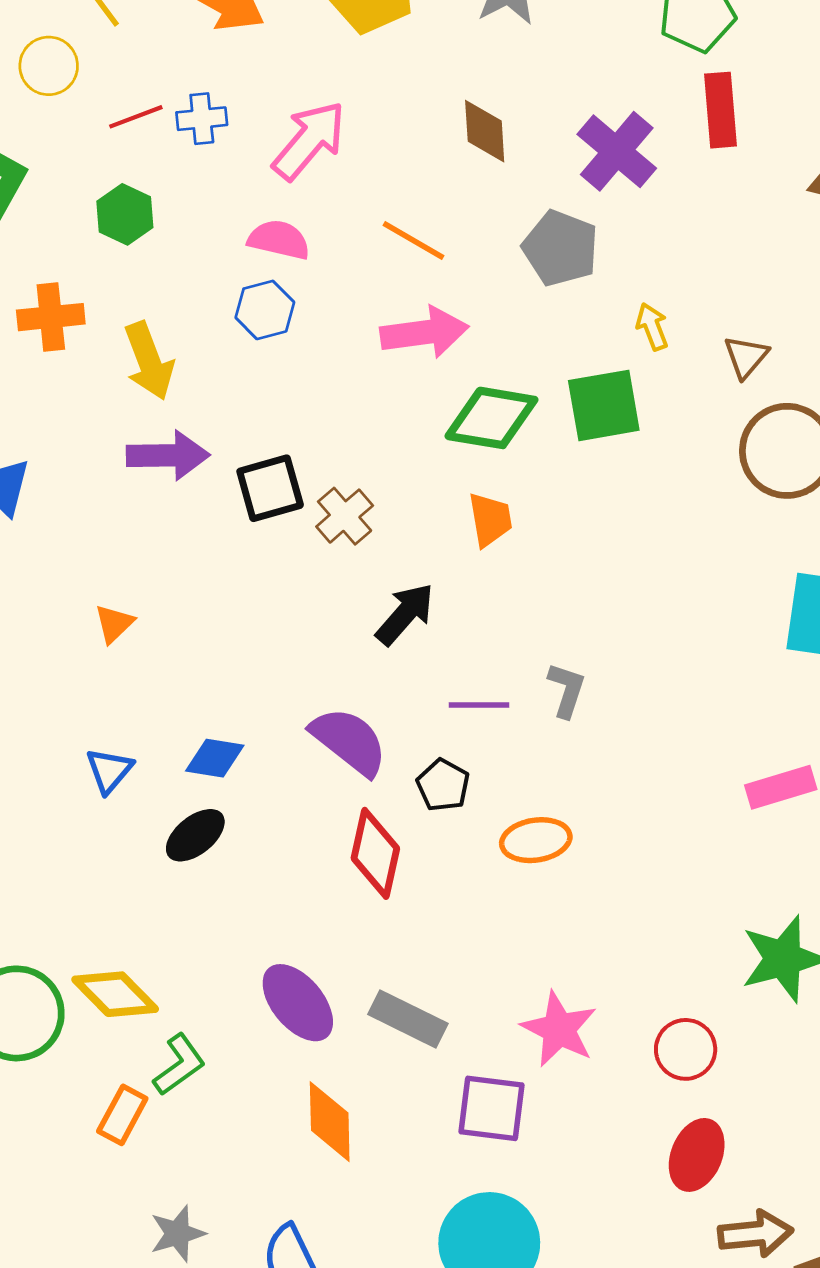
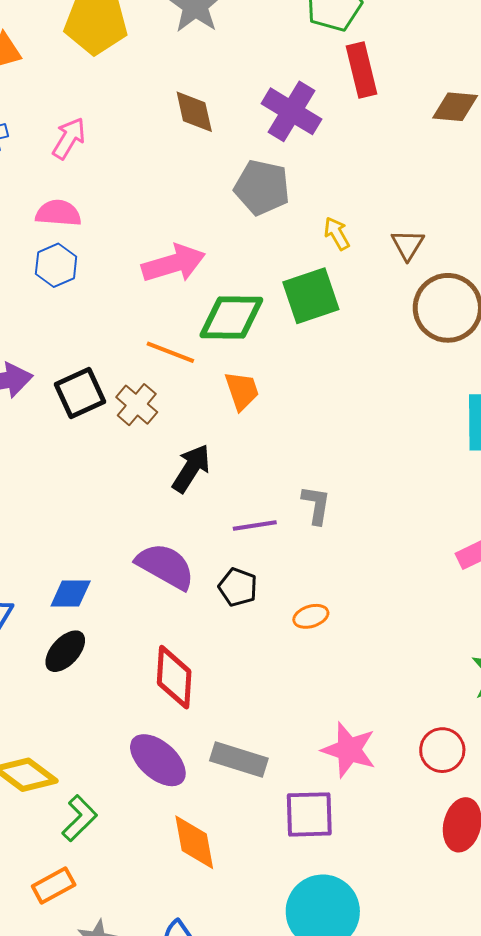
pink arrow: (309, 140) -> (69, 138), size x0.7
orange line: (413, 241) -> (170, 352), moved
orange ellipse: (536, 840) -> (311, 616), size x0.7
red diamond: (375, 853) -> (174, 677), moved
orange rectangle: (122, 1115) -> (54, 886), moved, turned 42

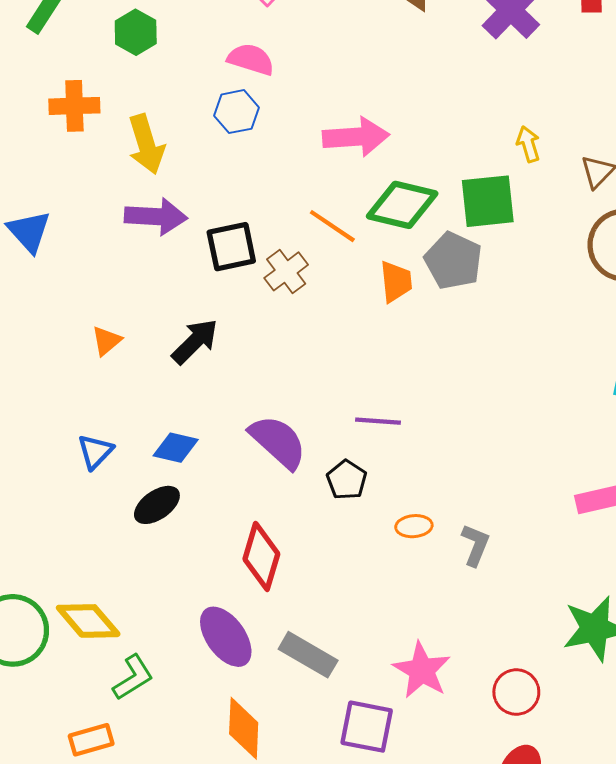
gray pentagon: (262, 187) -> (453, 261), moved
black arrow: (191, 468) -> (195, 341), moved
gray L-shape: (316, 505) -> (475, 545), moved

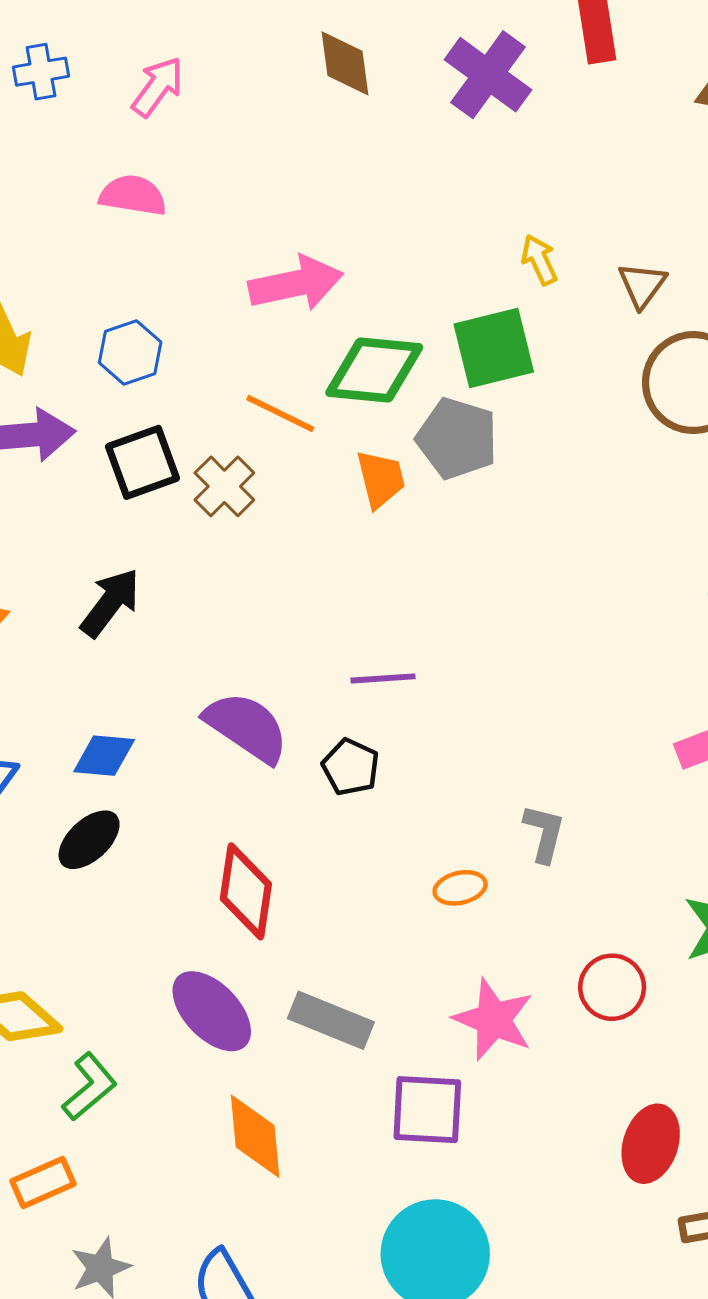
blue hexagon: (237, 112) -> (130, 352), moved
orange ellipse: (414, 526) -> (460, 888), moved
red circle: (516, 692) -> (612, 987), moved

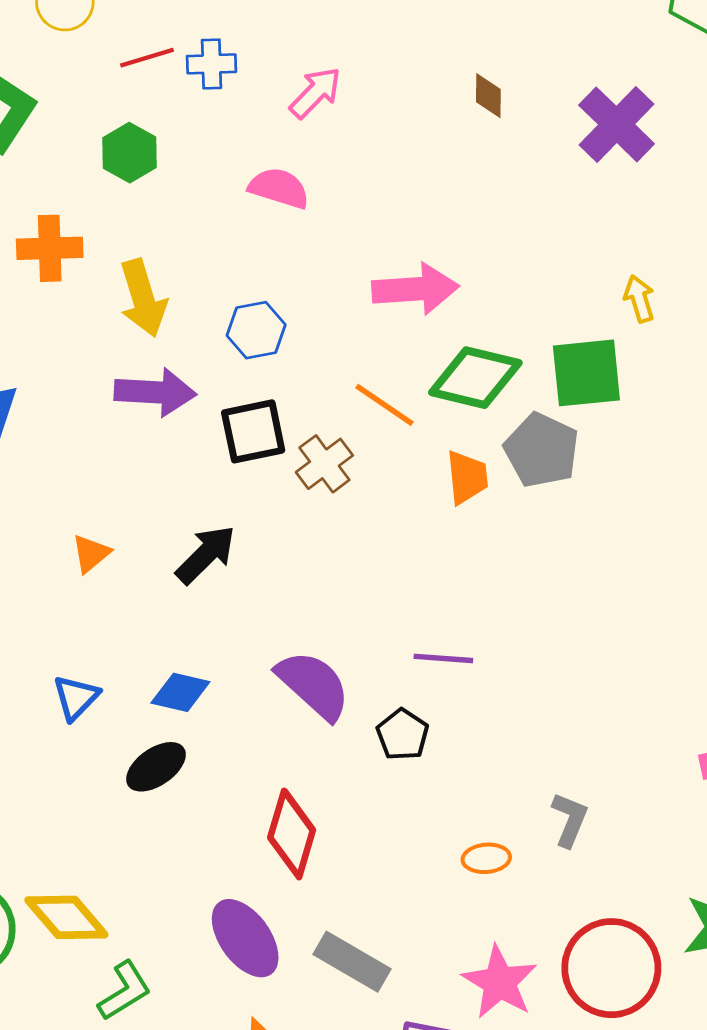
brown diamond: (345, 63) -> (488, 96), size x0.7
red circle: (612, 987) -> (611, 968), size x1.6

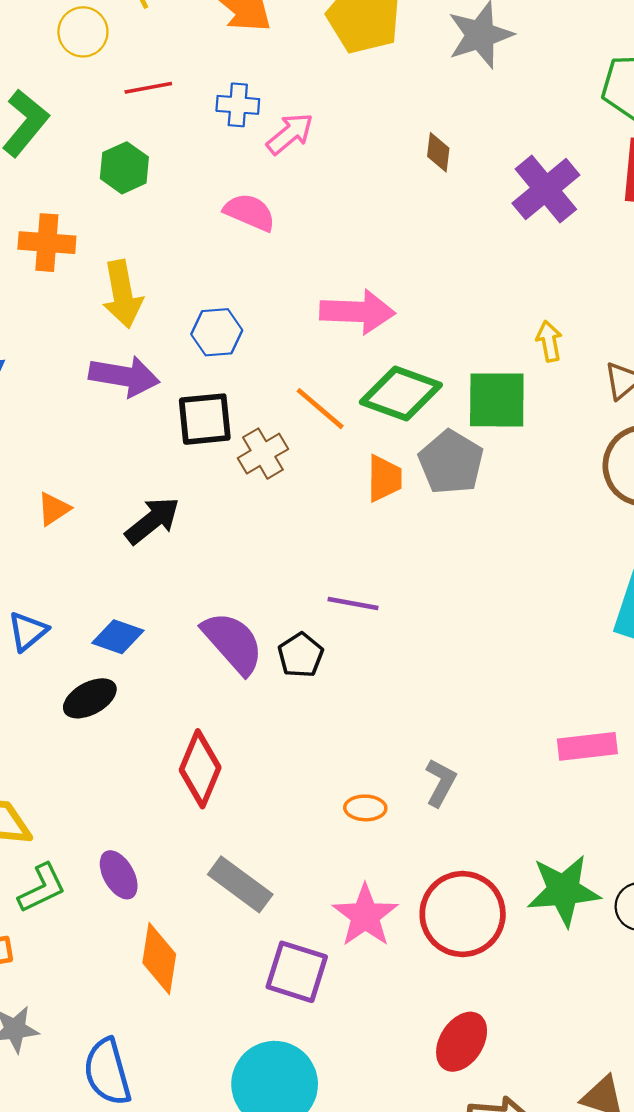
blue cross: (212, 64) -> (238, 105), moved
purple line: (443, 658) -> (353, 603), moved
black pentagon: (403, 735) -> (301, 655), moved
purple ellipse: (245, 938) -> (119, 875), moved, size x0.7

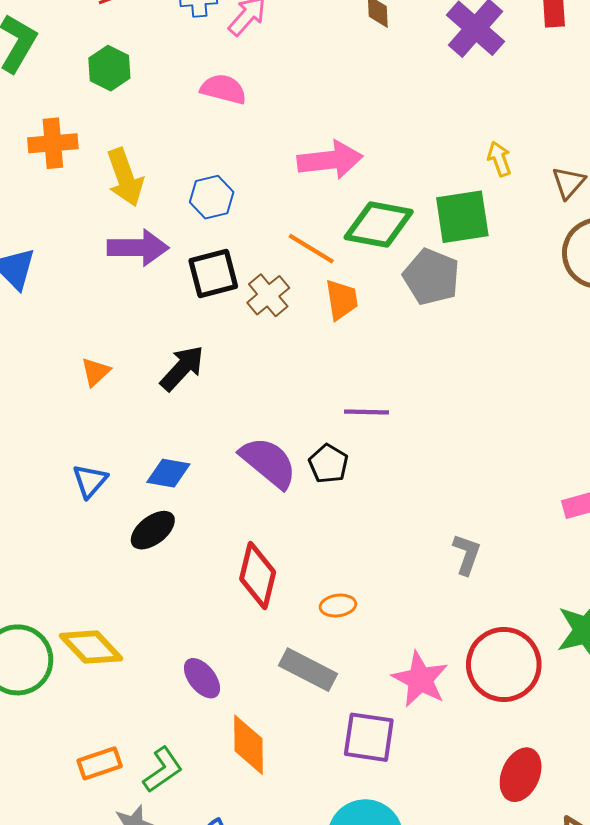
orange trapezoid: (384, 478) -> (342, 300), moved
orange ellipse: (365, 808) -> (338, 606), moved
green L-shape: (42, 888) -> (163, 770), moved

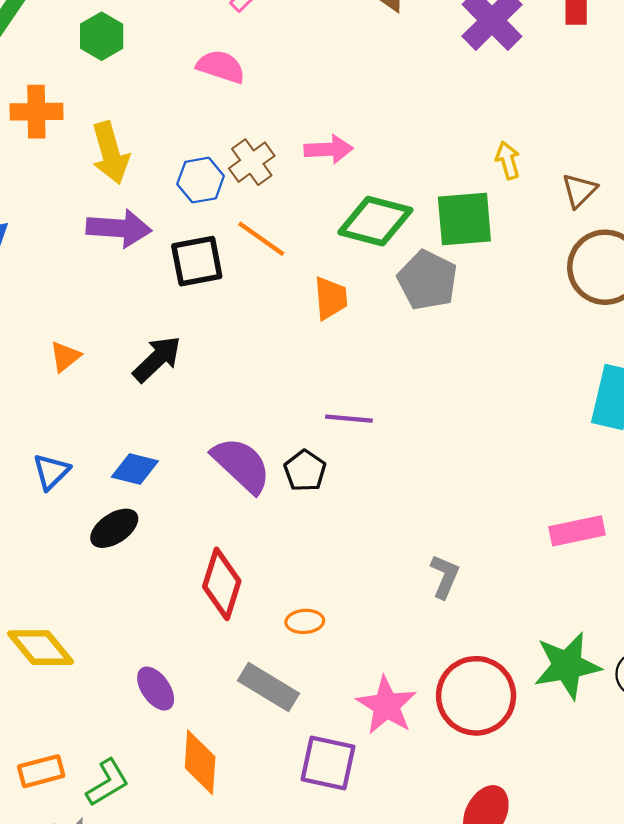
pink arrow: (330, 160) -> (329, 149), size x0.7
orange line: (311, 249) -> (261, 239), moved
brown cross: (268, 295) -> (252, 162), moved

